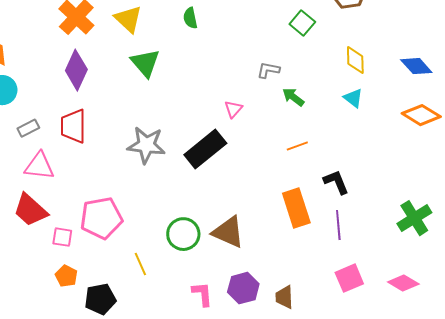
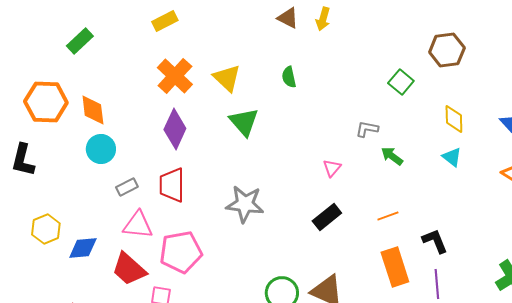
orange line: (297, 146) -> (388, 216), moved
black rectangle: (205, 149) -> (327, 217), moved, size x0.7
pink pentagon: (101, 218) -> (181, 252), moved

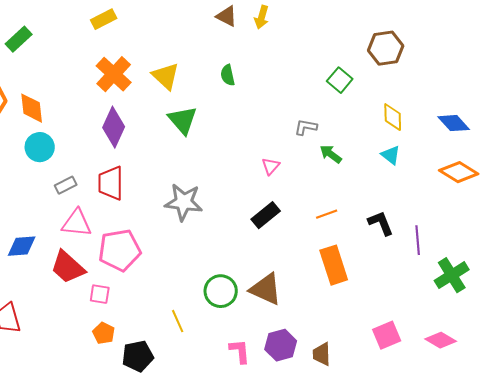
black L-shape: (435, 241) -> (381, 223), moved
purple line: (437, 284) -> (418, 240), moved

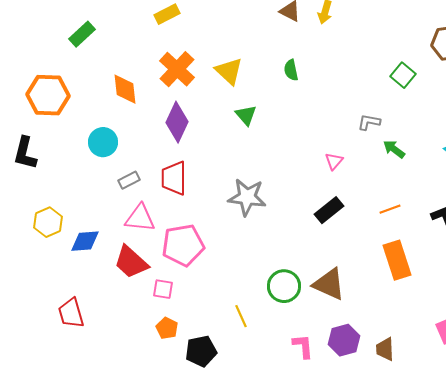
orange diamond: (32, 108) -> (125, 89), moved
green triangle: (183, 120) -> (246, 115), size x0.7

